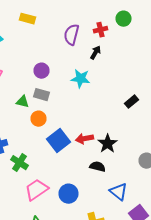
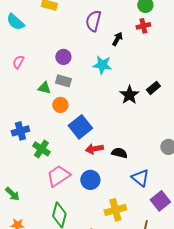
red cross: (100, 30) -> (143, 26), moved
red arrow: (84, 139) -> (94, 149), moved
black star: (108, 144) -> (129, 95), moved

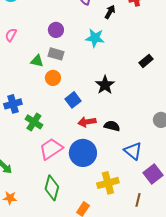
black star: (129, 95) -> (105, 85), moved
blue square: (80, 127) -> (73, 100), size x0.7
blue circle: (90, 180) -> (83, 153), size x1.4

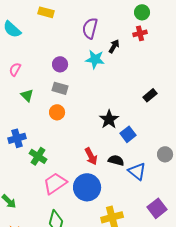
cyan star: (95, 38) -> (95, 59), moved
green triangle: (37, 61) -> (27, 95), moved, turned 32
blue square: (73, 100) -> (128, 134), moved
red arrow: (87, 122) -> (91, 156), turned -108
blue triangle: (133, 151) -> (137, 171), moved

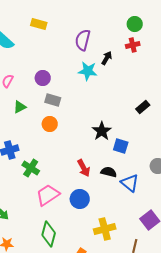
purple circle: (60, 64) -> (43, 78), moved
green triangle: (27, 95) -> (20, 107), turned 48
blue square: (128, 134) -> (121, 146), turned -35
blue circle: (87, 187) -> (80, 199), size x0.7

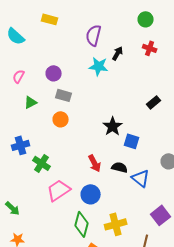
red cross: (133, 45) -> (150, 48), moved, turned 32
green diamond: (49, 234) -> (82, 224), moved

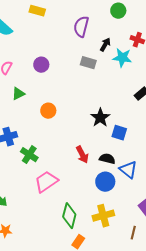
green circle: (146, 19) -> (118, 11), moved
cyan star: (99, 66) -> (122, 58), moved
gray rectangle: (64, 95) -> (88, 63), moved
blue circle: (91, 194) -> (105, 182), moved

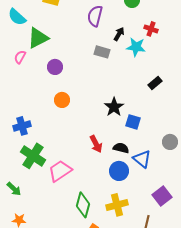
purple circle: (41, 65) -> (55, 67), moved
green triangle: (18, 94) -> (38, 38), moved, size x1.6
green cross: (29, 155) -> (33, 156), moved, size x1.4

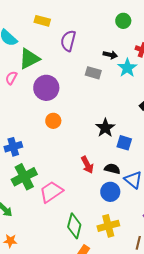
purple semicircle: (95, 16) -> (68, 41), moved
black arrow: (119, 34) -> (110, 55), turned 72
cyan star: (136, 47) -> (127, 68), turned 30
purple circle: (55, 67) -> (46, 88), size x1.6
green cross: (33, 156) -> (24, 177), turned 30

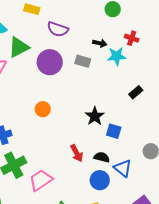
purple semicircle: (68, 41) -> (58, 29), turned -85
cyan star: (127, 68) -> (117, 56), turned 30
purple circle: (46, 88) -> (50, 62), moved

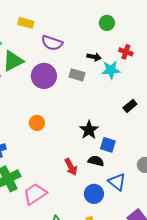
black semicircle: (102, 157) -> (96, 161), moved

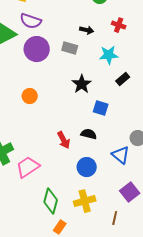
purple semicircle: (52, 43) -> (31, 21), moved
cyan star: (111, 70) -> (109, 55), moved
black star: (89, 130) -> (82, 84), moved
blue square: (108, 145) -> (101, 108), moved
blue triangle: (117, 182) -> (121, 155), moved

